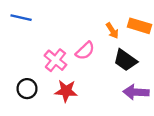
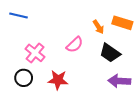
pink cross: (55, 60) -> (35, 53), moved

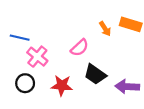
blue line: (18, 15) -> (20, 38), moved
black trapezoid: (110, 53) -> (95, 74), moved

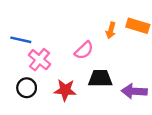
orange arrow: (105, 29) -> (111, 30), turned 48
black trapezoid: (95, 74) -> (100, 78), turned 145

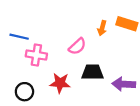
pink cross: (39, 60) -> (36, 55), turned -30
black circle: (27, 88) -> (24, 92), moved

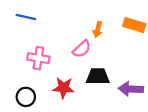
orange arrow: (102, 28) -> (98, 30), moved
blue line: (19, 37) -> (26, 17), moved

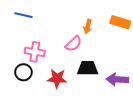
black circle: (26, 97) -> (23, 72), moved

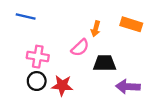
black trapezoid: (88, 68) -> (105, 63), moved
black circle: (23, 72) -> (37, 81), moved

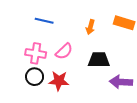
blue line: (26, 16) -> (44, 21), moved
pink semicircle: (80, 48) -> (64, 51), moved

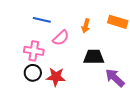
pink semicircle: (64, 51) -> (61, 38), moved
purple arrow: (121, 82) -> (115, 78), turned 40

